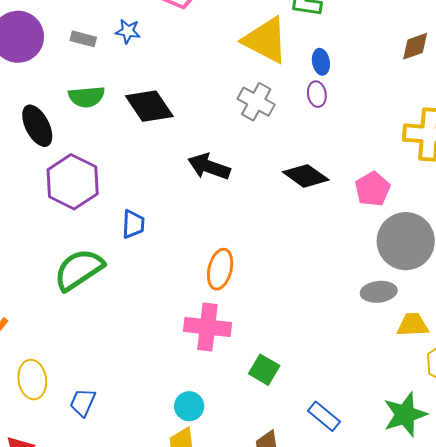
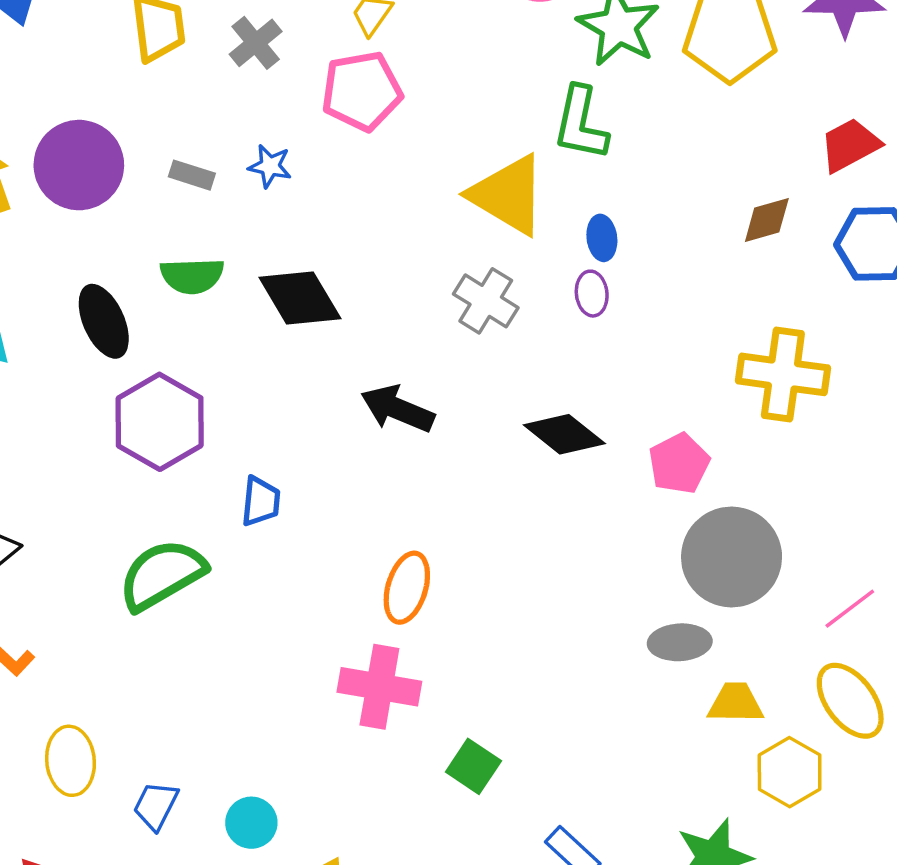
cyan circle: (189, 406) -> (251, 823), moved

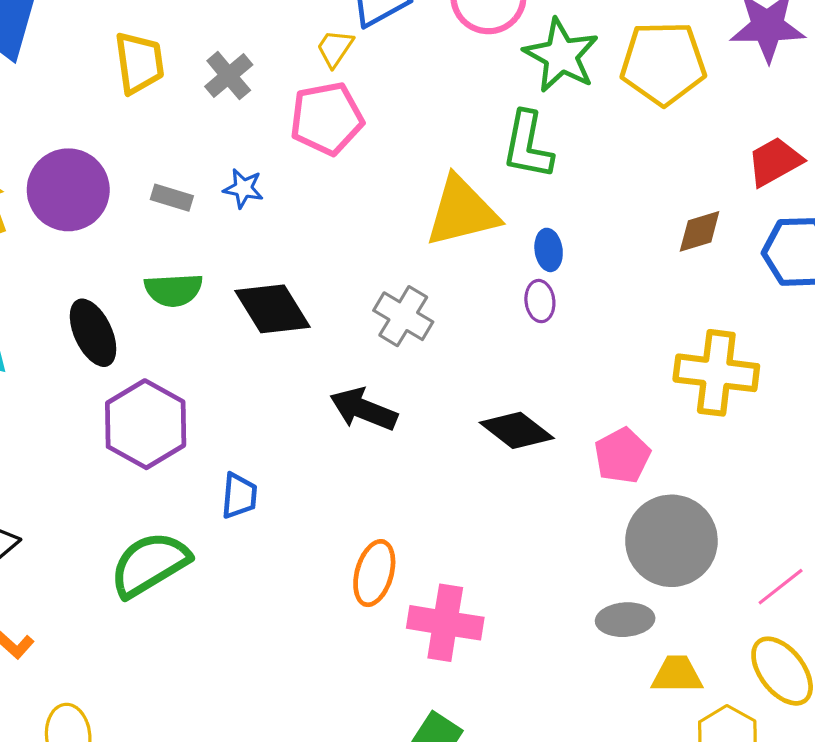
yellow triangle: (508, 195) -> (462, 212), turned -44
gray cross: (486, 301) -> (403, 316), moved
pink cross: (379, 687) -> (445, 623), moved

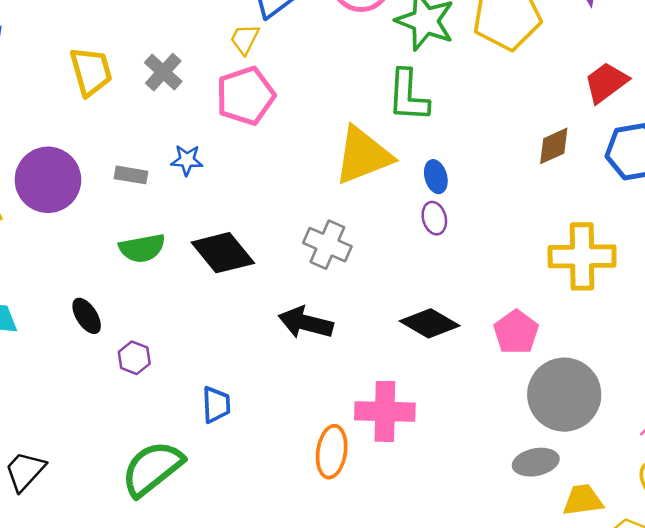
black ellipse: (93, 333) -> (87, 316), moved, size x0.7
purple hexagon: (146, 424) -> (134, 358), size x0.5
pink cross: (445, 623) -> (385, 411), moved

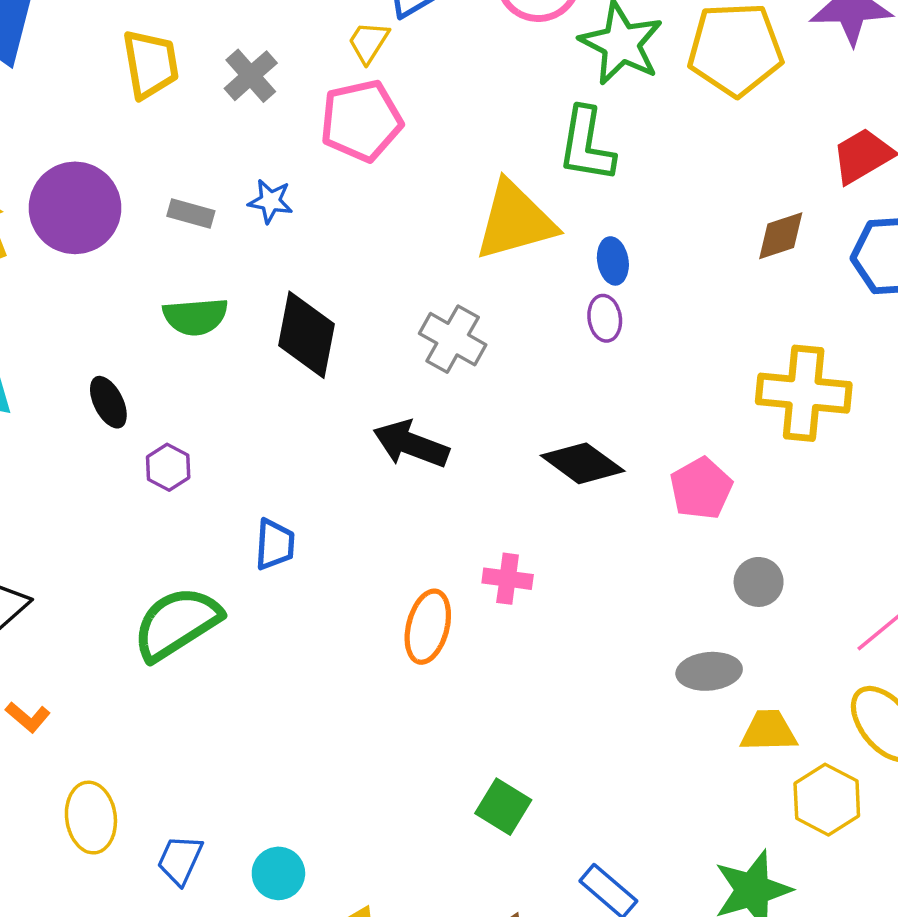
black diamond: (223, 253) -> (307, 335), turned 44
gray circle: (564, 395) -> (759, 582), size x0.5
pink cross: (385, 411) -> (508, 579), size x0.6

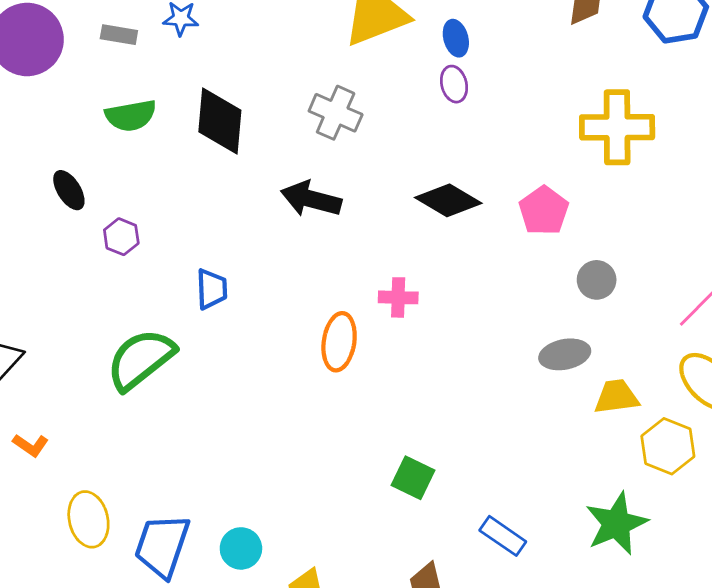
blue trapezoid: (180, 860) -> (162, 546), size x1.6

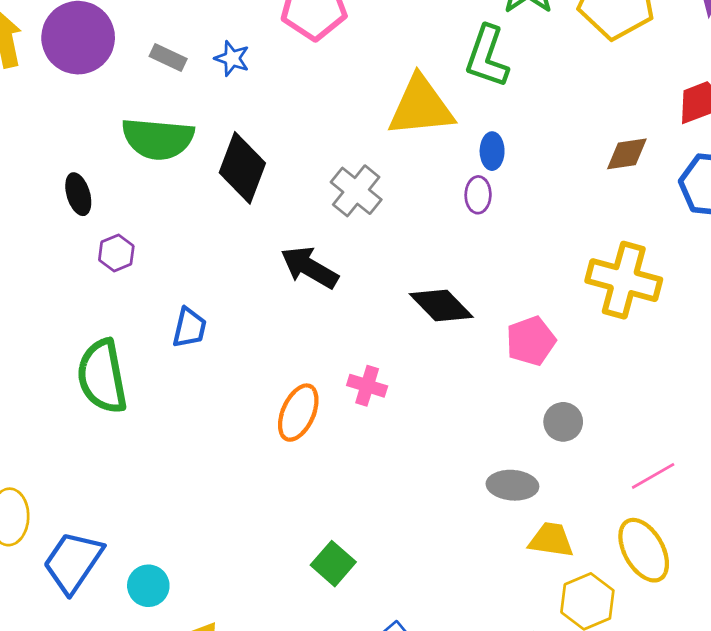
green semicircle: (131, 116) -> (158, 139), size x1.4
green semicircle: (141, 359) -> (102, 376), turned -78

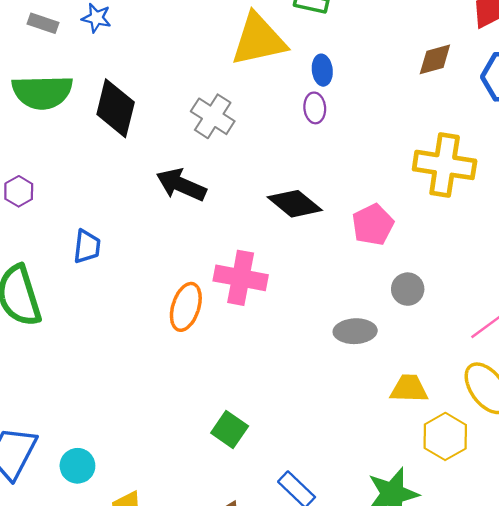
pink cross: (367, 386) -> (241, 278), size x1.6
gray ellipse: (512, 485) -> (355, 331), moved

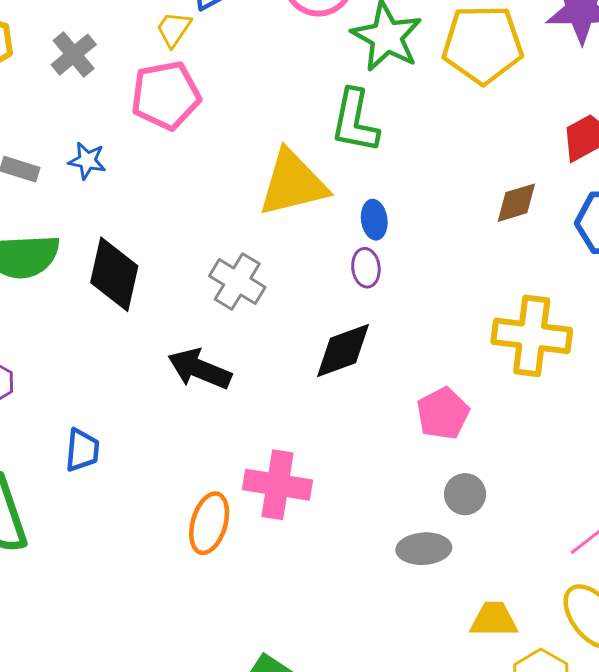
black diamond: (295, 204) -> (343, 350), moved, turned -58
gray circle: (408, 289) -> (465, 494), moved

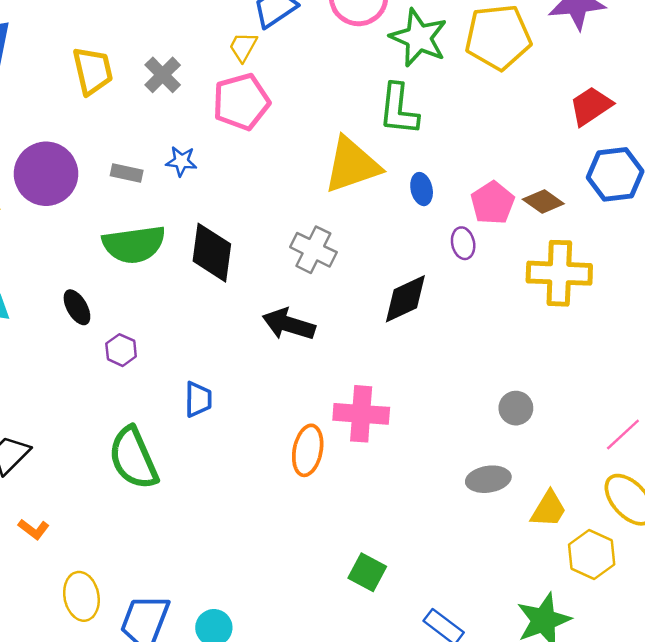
brown diamond: (516, 203) -> (543, 202), moved, turned 57
purple ellipse: (366, 268) -> (463, 243), moved
pink pentagon: (443, 414) -> (493, 203), moved
gray ellipse: (424, 549) -> (488, 479), moved
yellow trapezoid: (494, 620) -> (549, 509), turned 126

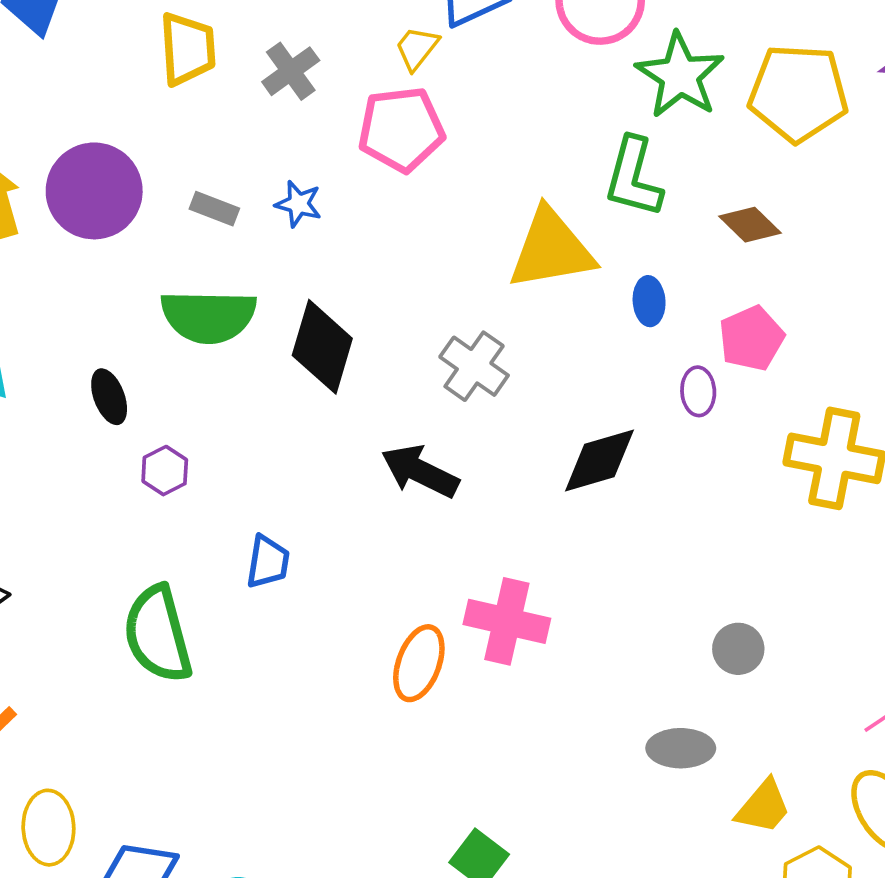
brown diamond: (543, 202) -> (750, 225), moved

